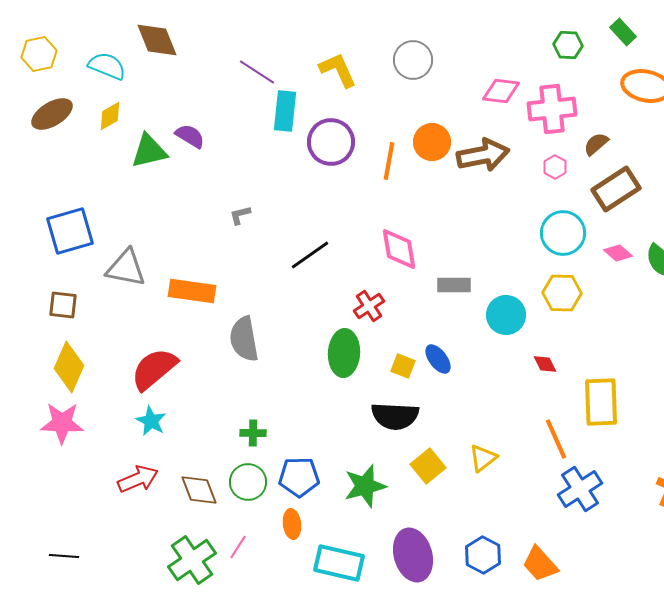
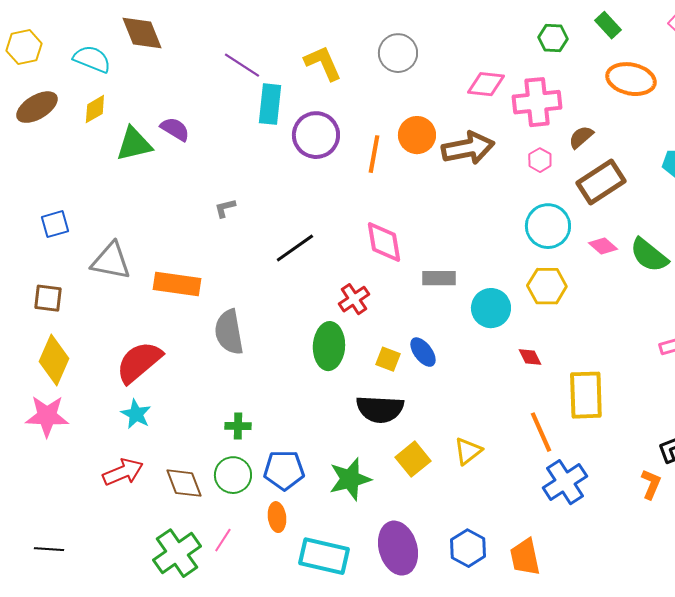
blue square: (70, 231) -> (55, 224), size x0.6
orange trapezoid: (540, 564) -> (525, 557), turned 30

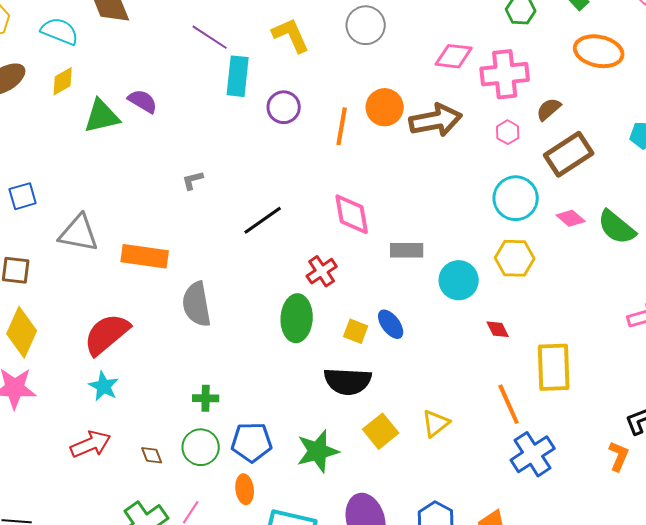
purple circle: (316, 135) -> (284, 107), size x0.7
brown diamond: (184, 483) -> (152, 455), size x0.6

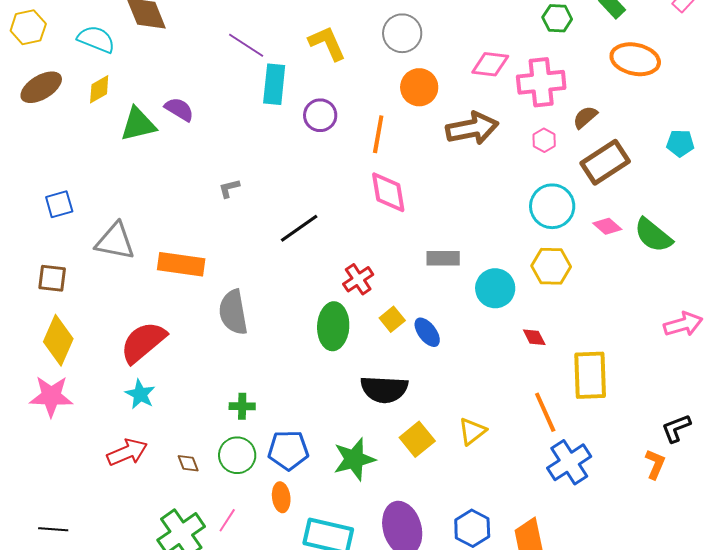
orange circle: (385, 107) -> (419, 87), moved
pink diamond: (352, 214) -> (388, 192), moved
yellow square: (356, 331) -> (392, 319), moved, turned 30

